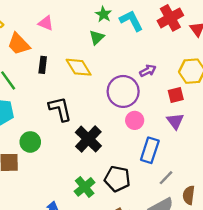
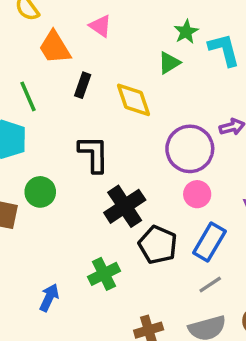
gray line: (166, 178) -> (210, 284), moved
black pentagon: (117, 179) -> (158, 245), moved

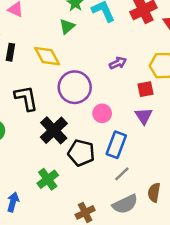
purple circle: (190, 149) -> (75, 87), moved

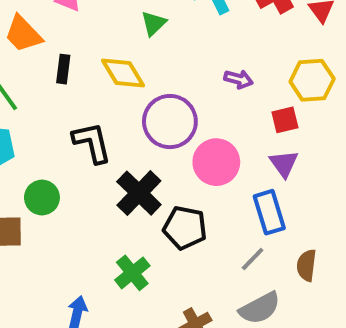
purple arrow: (118, 63) -> (239, 79), turned 42
pink circle: (102, 113) -> (216, 162), size x1.5
blue rectangle: (116, 145) -> (269, 212), moved, turned -35
brown semicircle: (154, 192) -> (307, 265), moved

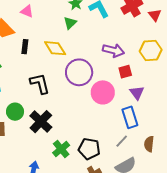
purple arrow: (239, 79) -> (113, 50), size x1.5
red square: (285, 120) -> (125, 72), moved
black cross: (139, 193) -> (41, 122), moved
black pentagon: (185, 228) -> (89, 149), moved

